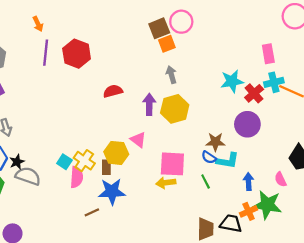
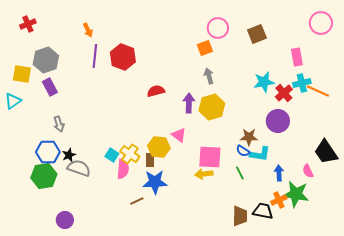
brown square: (159, 28) -> (257, 34), moved

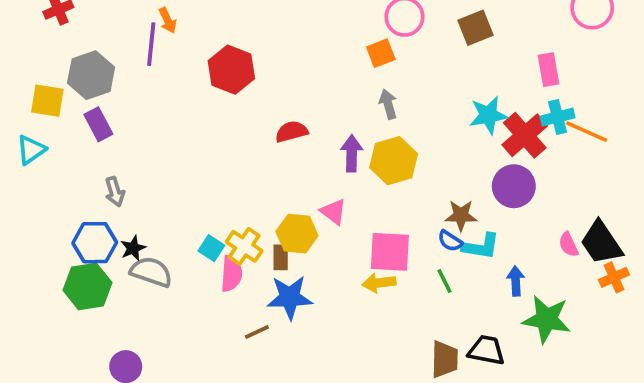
purple line: (95, 56) -> (151, 44), moved
red cross: (284, 93) -> (525, 135), size x1.4
pink semicircle: (308, 171) -> (568, 245), moved
orange cross: (279, 200) -> (614, 277), moved

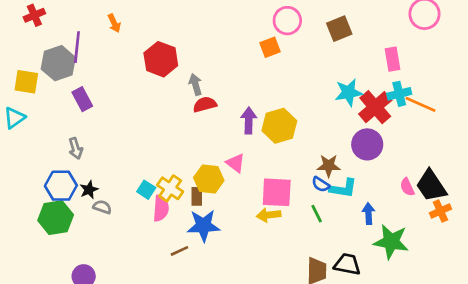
purple line: (151, 44) -> (77, 47), moved
gray arrow: (388, 104) -> (195, 84), moved
purple rectangle: (98, 124) -> (82, 99), moved
gray semicircle: (151, 272) -> (102, 207), size x0.6

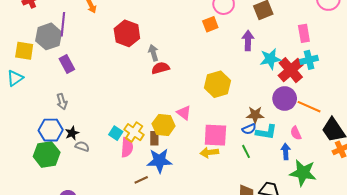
orange line: (420, 104) -> (309, 107), moved
purple arrow: (249, 120) -> (248, 41), moved
blue semicircle: (321, 184) -> (249, 129), turned -56
pink semicircle: (407, 187) -> (296, 133), moved

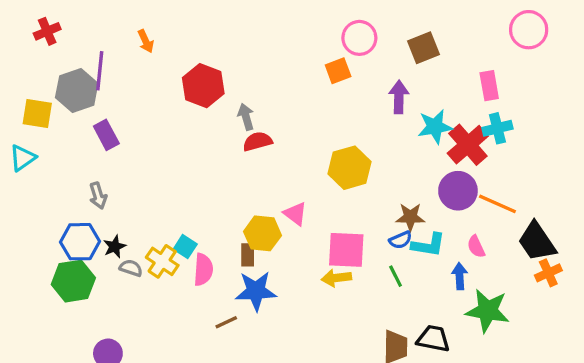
yellow cross: (134, 132) -> (162, 261), moved

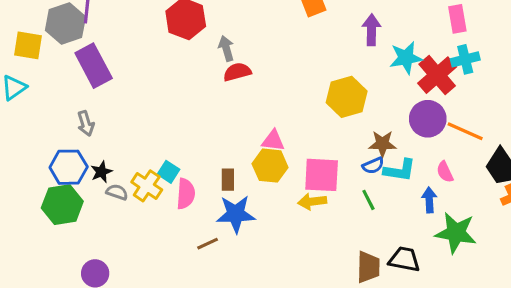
purple rectangle: (106, 135) -> (94, 66), size x1.5
yellow hexagon: (350, 168) -> (347, 97), moved
pink triangle: (295, 214) -> (273, 141), turned -30
yellow hexagon: (262, 233) -> (270, 166), moved

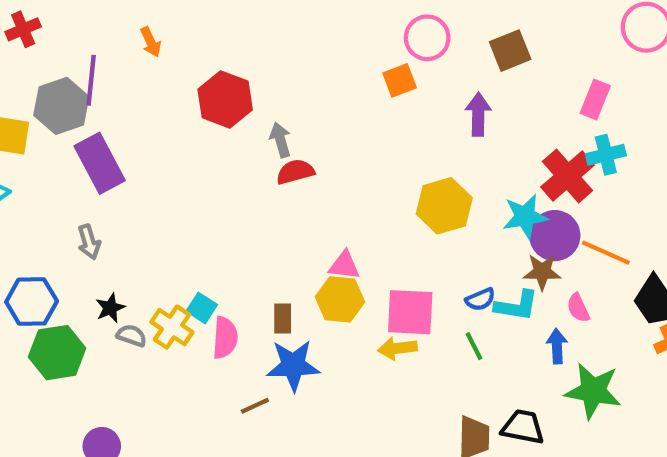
pink rectangle: (457, 19) -> (595, 99), turned 32
cyan star: (406, 58) -> (525, 216), moved
brown star: (382, 144) -> (542, 272), moved
blue hexagon: (69, 167) -> (32, 302), moved

